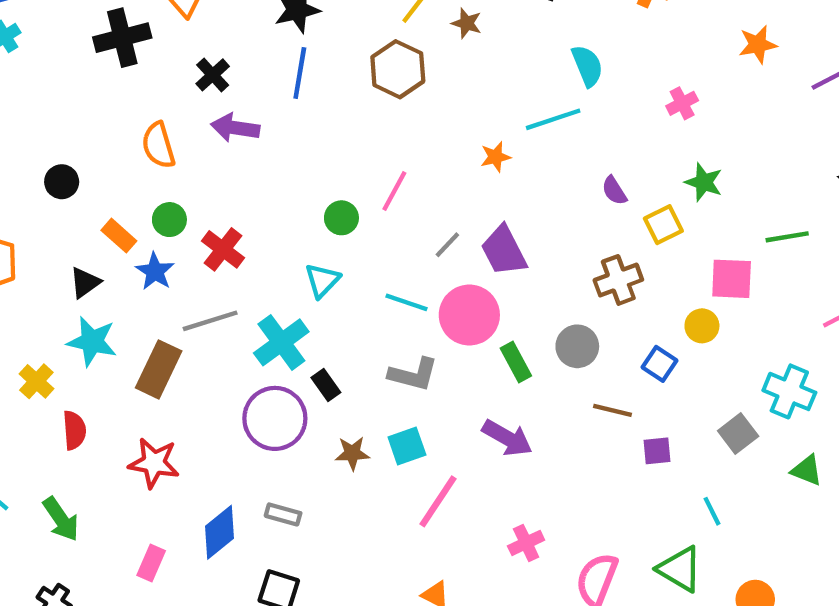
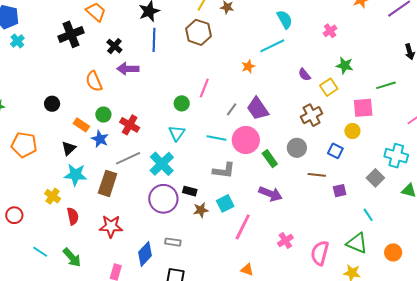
black rectangle: (326, 385) -> (190, 191), moved, turned -32

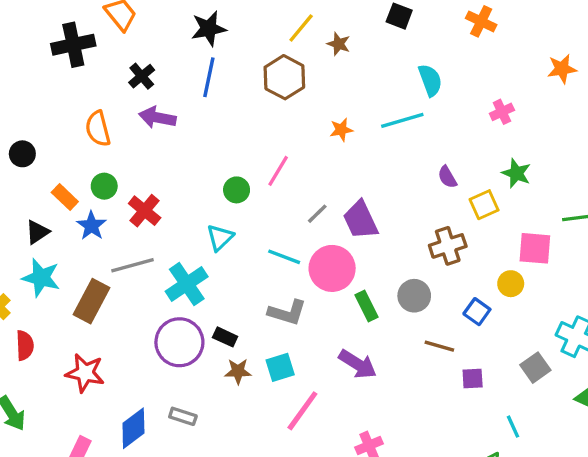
orange star: (248, 66) -> (341, 130), moved

